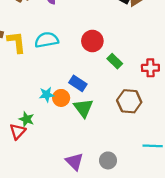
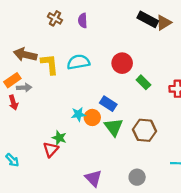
brown hexagon: (129, 101) -> (144, 130), moved
purple triangle: (75, 162) -> (93, 178), moved

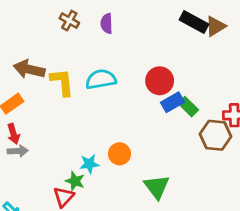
gray arrow: (24, 88) -> (18, 151), moved
blue rectangle: (108, 104) -> (173, 102), moved, turned -63
cyan star: (78, 114) -> (89, 164), moved
green triangle: (114, 127) -> (157, 187), moved
brown hexagon: (144, 130) -> (216, 135), moved

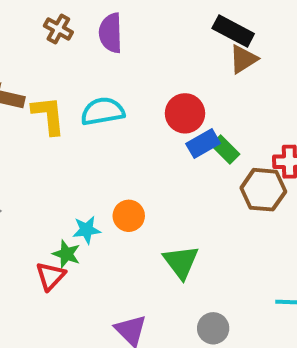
purple semicircle: (107, 23) -> (111, 33), size x1.4
brown triangle: (216, 26) -> (243, 59), moved

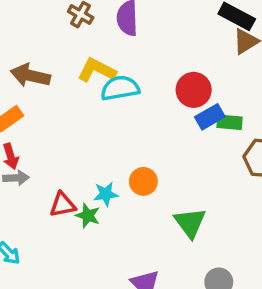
yellow L-shape: (48, 115) -> (97, 70), moved, turned -57
green rectangle: (225, 150) -> (230, 122), turned -40
red triangle: (50, 276) -> (63, 205), moved, turned 36

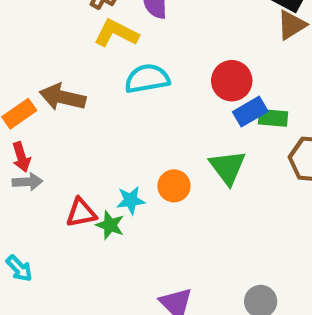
yellow L-shape: (97, 70) -> (116, 33), moved
brown arrow: (30, 76) -> (63, 97), moved
green triangle: (190, 223) -> (228, 167), moved

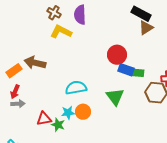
cyan semicircle: (147, 79) -> (76, 88), moved
blue rectangle: (250, 112) -> (126, 70), turned 49
red arrow: (21, 157) -> (15, 92), turned 40
orange circle: (174, 186) -> (83, 112), moved

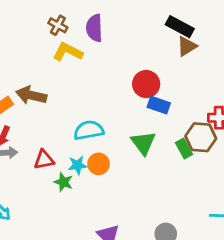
green rectangle: (137, 73) -> (184, 148), moved, turned 56
red triangle: (44, 119) -> (44, 160), moved

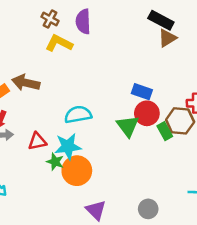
red circle: (146, 84) -> (147, 113), moved
orange circle: (99, 164) -> (77, 171), moved, size x1.5
cyan star: (78, 165) -> (68, 146), size x1.5

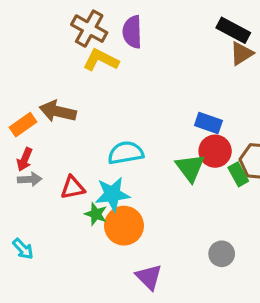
brown cross: (50, 19) -> (89, 29), size x1.5
gray circle: (148, 209) -> (222, 254), moved

